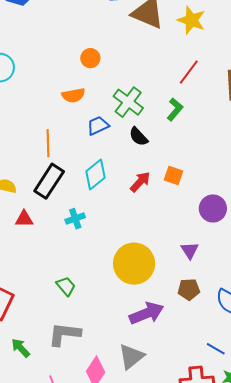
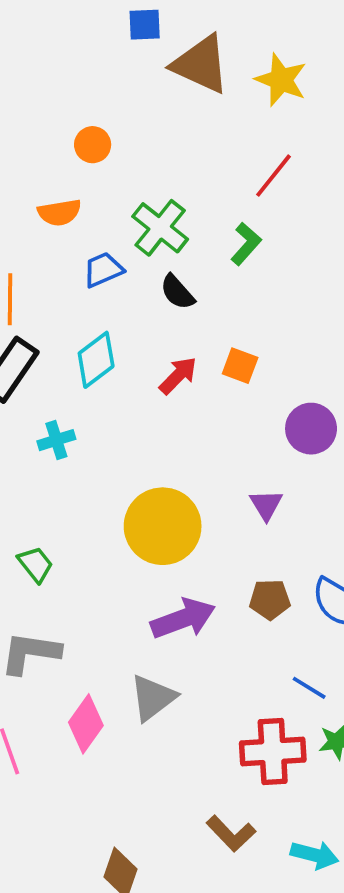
brown pentagon: (189, 289) -> (270, 599), moved

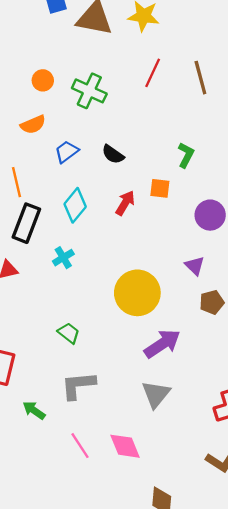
green cross: (160, 228) -> (89, 91), moved
green L-shape: (246, 244) -> (186, 155), moved
brown pentagon: (270, 599) -> (212, 302), moved
pink diamond: (86, 724) -> (125, 446), moved, turned -44

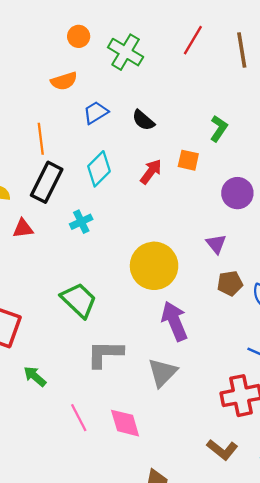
green trapezoid: (69, 333) -> (79, 300), size x1.6
purple arrow: (162, 344) -> (175, 321), turned -84
gray L-shape: (78, 385) -> (105, 354), moved

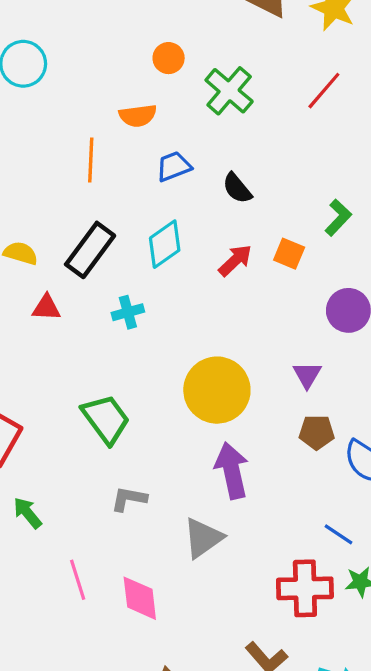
orange line: (41, 139) -> (91, 160), moved
gray L-shape: (105, 354) -> (129, 499), size x0.7

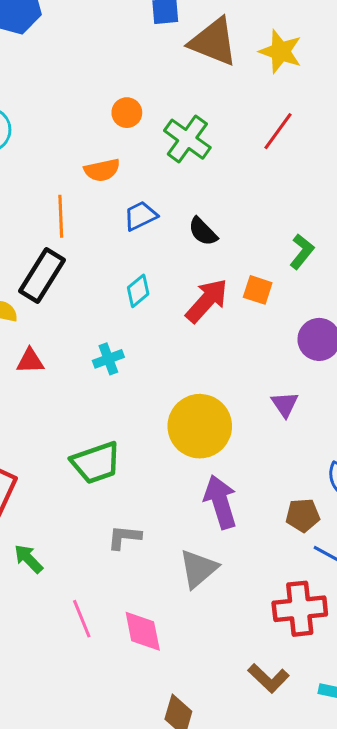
cyan diamond: (165, 244) -> (138, 291), size x0.7
black rectangle: (90, 250) -> (42, 276), moved
red arrow: (235, 260) -> (207, 301), size x1.4
green trapezoid: (106, 419) -> (96, 463), turned 112
brown pentagon: (317, 432) -> (303, 515), moved

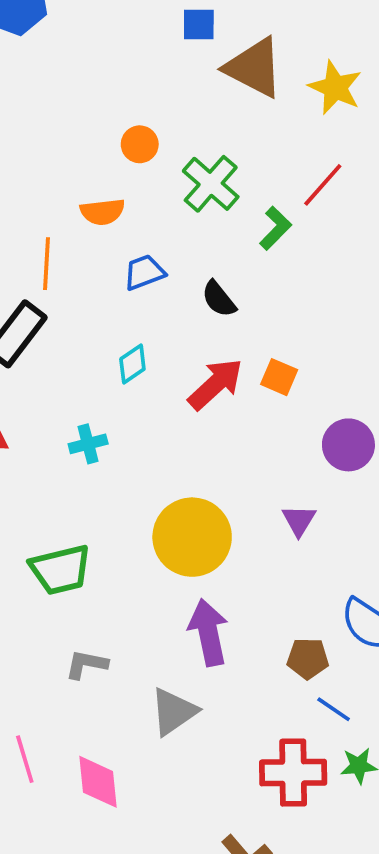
green L-shape: (302, 251) -> (275, 228), moved

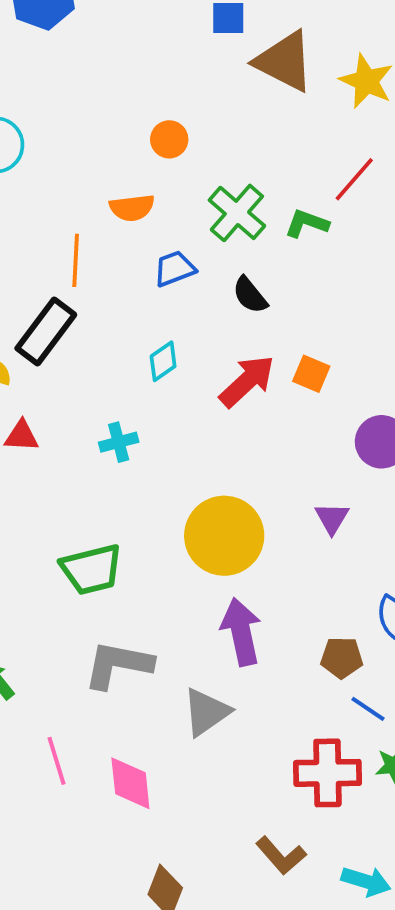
green cross: (211, 184) -> (237, 213), moved
green L-shape: (275, 228) -> (307, 223), turned -114
gray L-shape: (86, 664) -> (118, 665), size x1.6

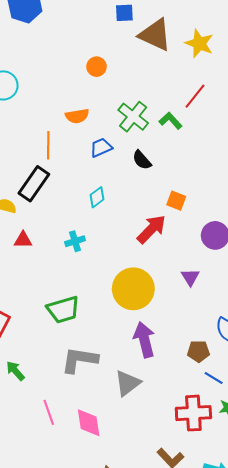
orange circle: (169, 139) -> (96, 67), moved
green L-shape: (307, 223) -> (171, 121), turned 30
red arrow: (247, 381) -> (151, 229), moved

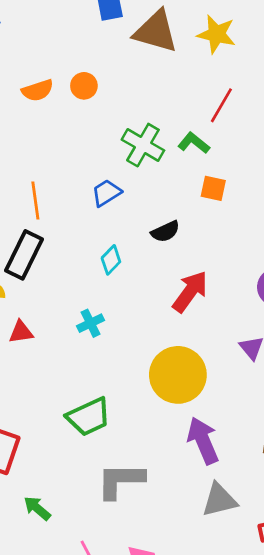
orange semicircle: (77, 116) -> (38, 90), moved
black semicircle: (142, 160) -> (165, 231), moved, turned -65
orange square: (176, 201) -> (213, 188), moved
gray triangle: (128, 383) -> (219, 500), moved, turned 32

